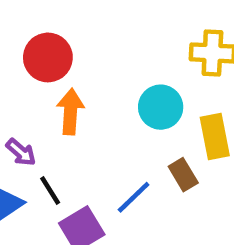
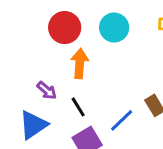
cyan circle: (161, 107) -> (114, 28), moved
black line: (50, 190) -> (78, 107), moved

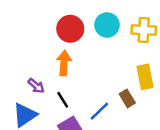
red circle: (65, 28) -> (70, 29), moved
cyan circle: (114, 28) -> (107, 25), moved

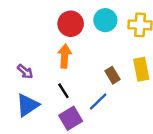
purple arrow: (36, 86) -> (25, 72), moved
brown rectangle: (127, 98) -> (112, 75), moved

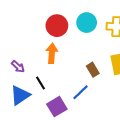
black line: (63, 91) -> (41, 83), moved

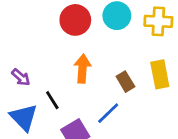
orange arrow: (52, 53) -> (82, 69), moved
blue triangle: (20, 95) -> (24, 117), turned -40

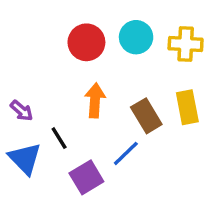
brown rectangle: (125, 82) -> (146, 116), size x1.4

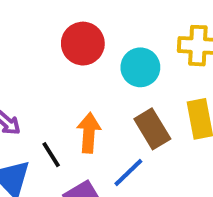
cyan circle: (136, 37) -> (140, 67), moved
orange arrow: (95, 100) -> (89, 133), moved

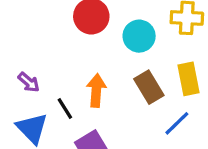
blue line: (128, 172) -> (177, 123), moved

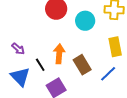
brown rectangle: (149, 87) -> (82, 65), moved

